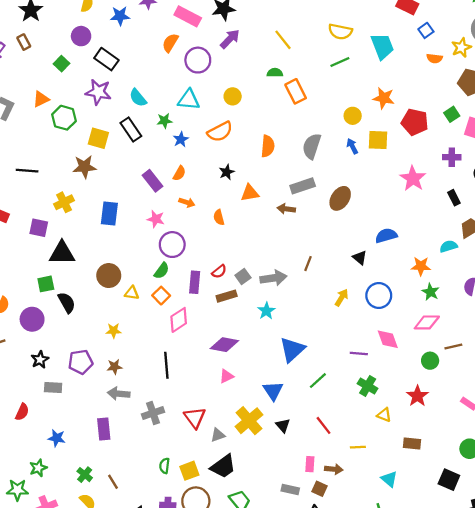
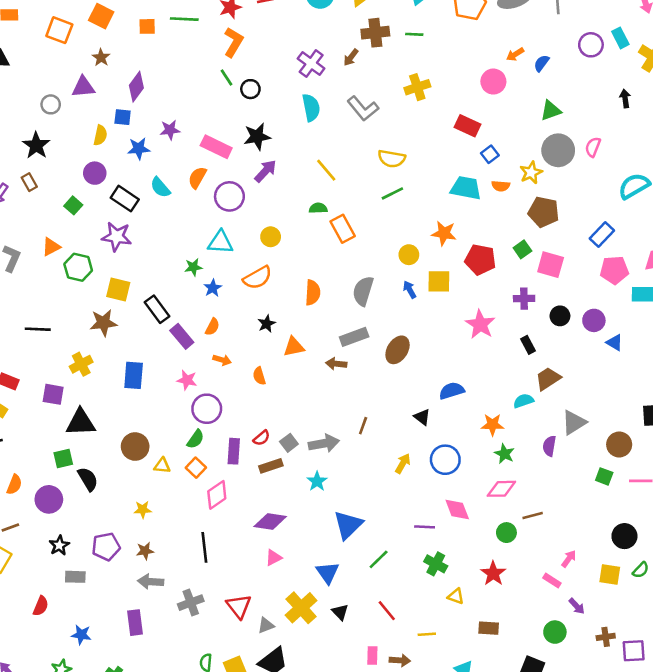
cyan trapezoid: (382, 46) -> (466, 188), moved, turned -56
cyan semicircle: (138, 98) -> (160, 187), moved
black rectangle: (131, 129) -> (157, 309), moved

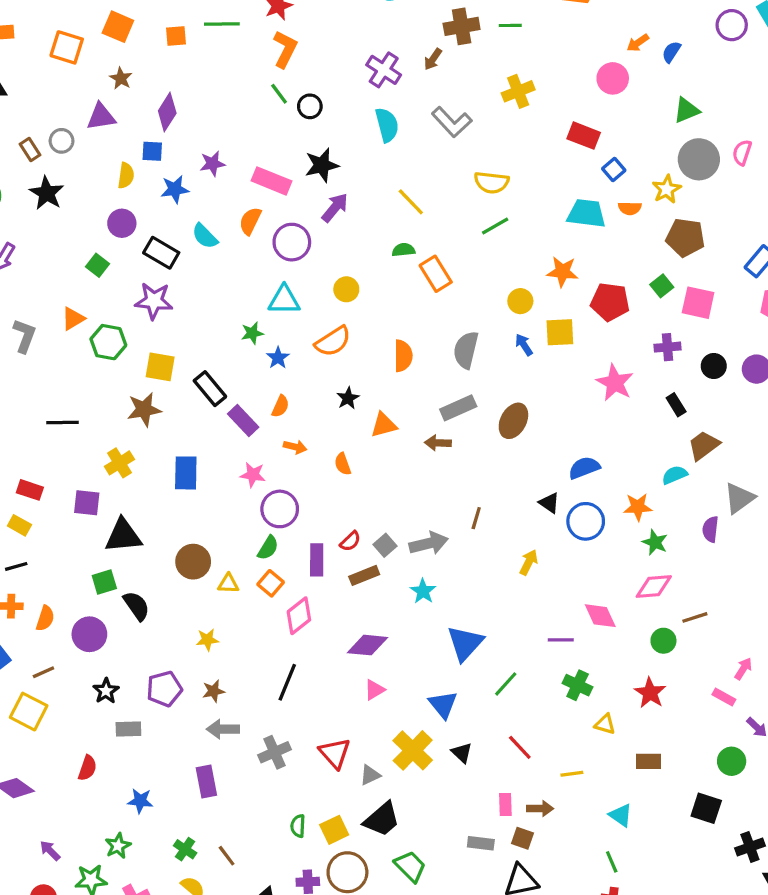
brown rectangle: (29, 182) -> (30, 150), moved
blue circle: (445, 460) -> (586, 521), moved
black line: (204, 547) -> (287, 682), turned 32

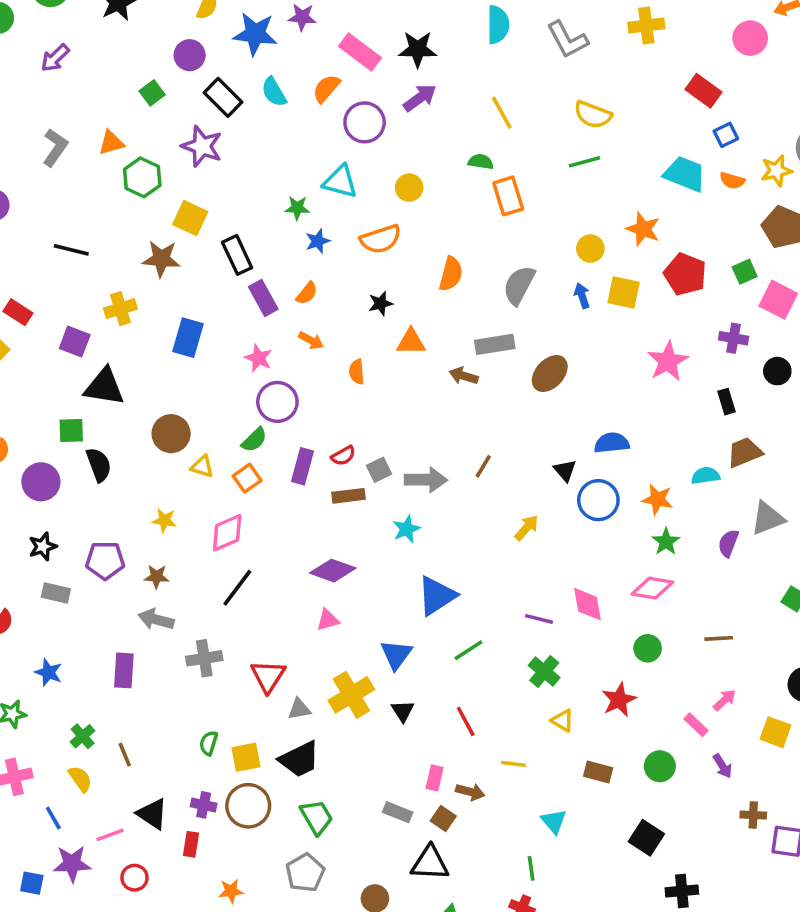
blue star: (175, 189) -> (255, 34), size x1.4
pink diamond: (299, 616) -> (227, 533), moved
brown line: (695, 617) -> (719, 638), moved
green circle: (732, 761) -> (660, 766), moved

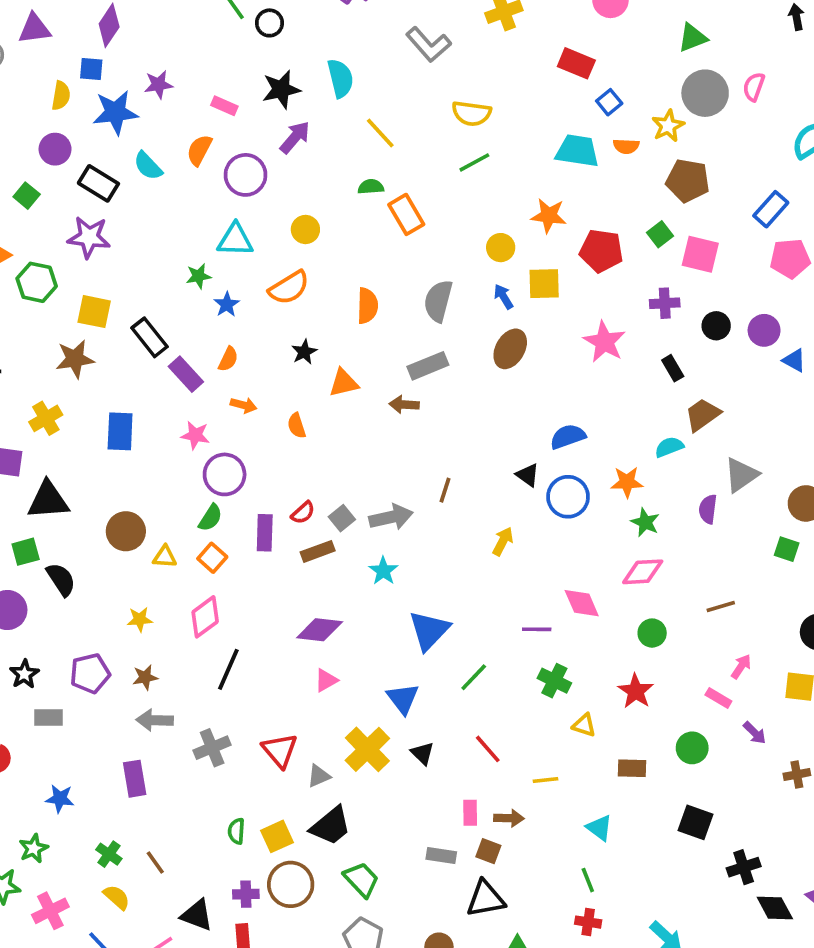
cyan semicircle: (498, 25) -> (340, 78), moved
pink rectangle: (360, 52) -> (224, 106), size x0.6
brown ellipse: (550, 373) -> (510, 349), moved

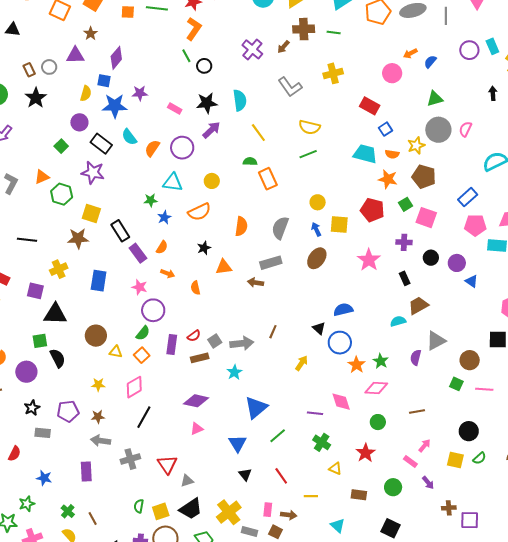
orange semicircle: (199, 150) -> (152, 148), moved
orange star: (549, 216) -> (388, 179), moved
orange star: (627, 482) -> (357, 365), moved, turned 30
yellow cross: (367, 749) -> (229, 512), moved

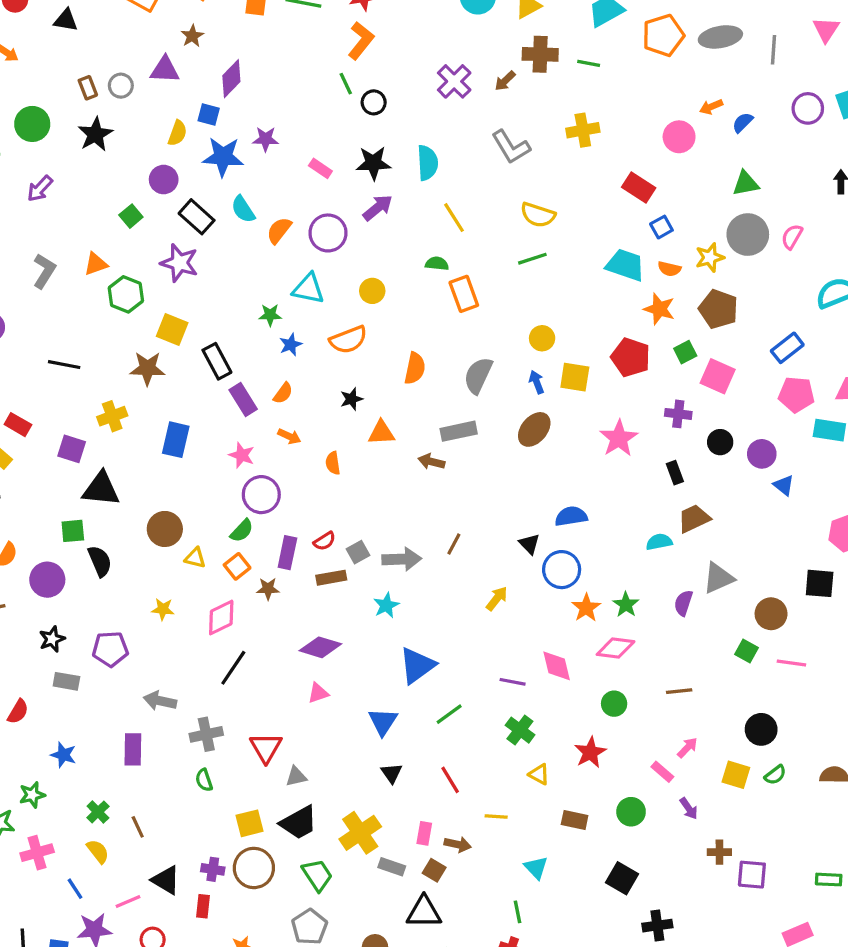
brown star: (98, 417) -> (268, 589), moved
green semicircle: (139, 506) -> (204, 780), moved, turned -32

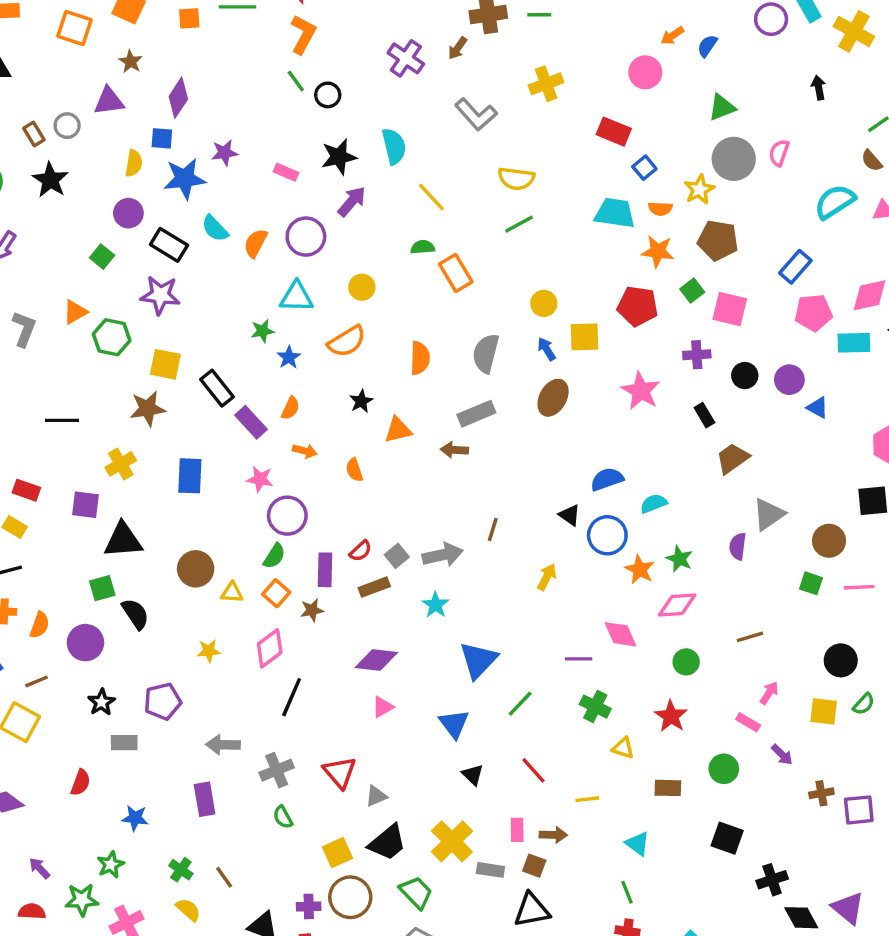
cyan semicircle: (659, 542) -> (654, 504), moved

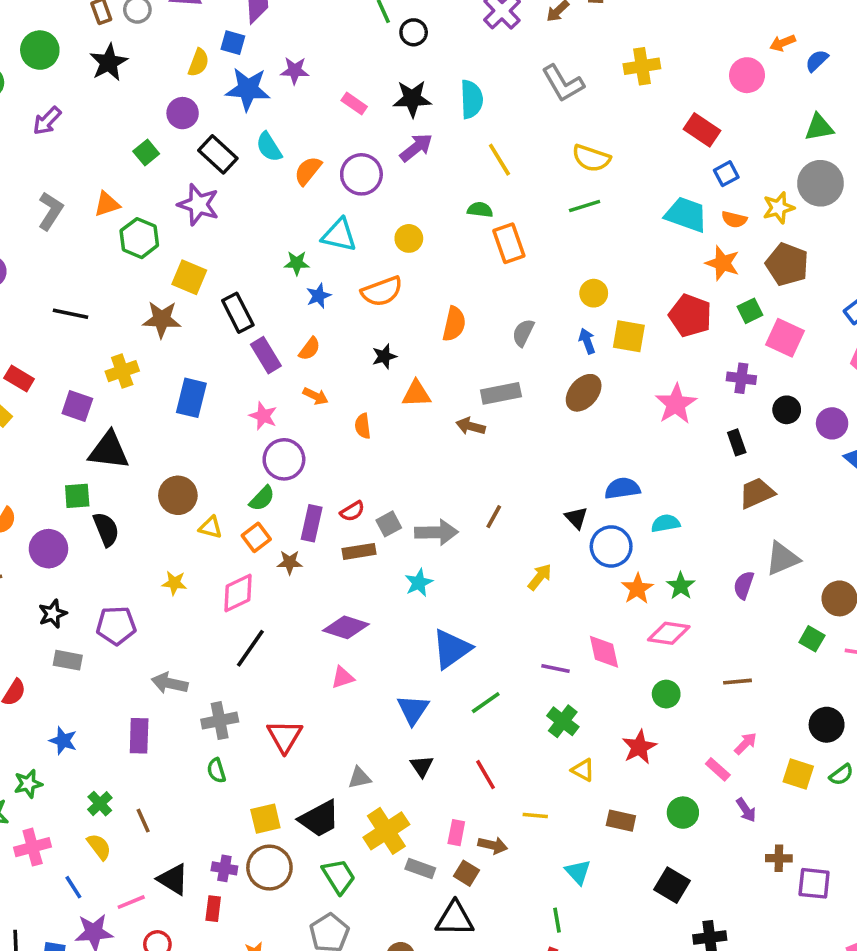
gray semicircle: (486, 353) -> (523, 333), size x0.7
gray triangle: (376, 796) -> (359, 778), moved

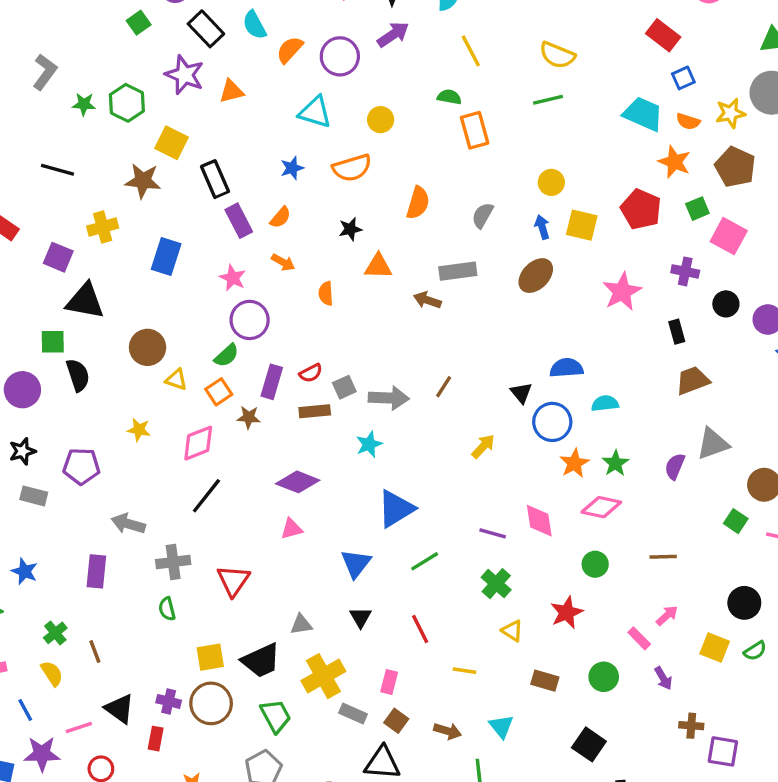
orange triangle: (107, 204) -> (231, 91), moved
green star: (297, 263) -> (84, 104), moved
brown arrow: (493, 845) -> (448, 731), moved

